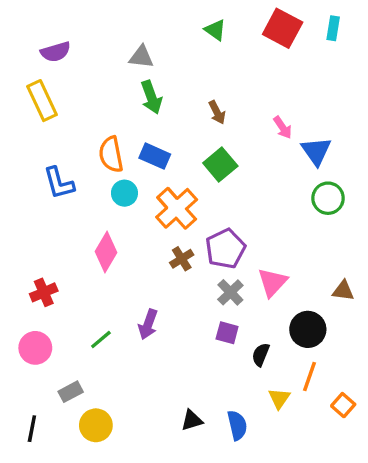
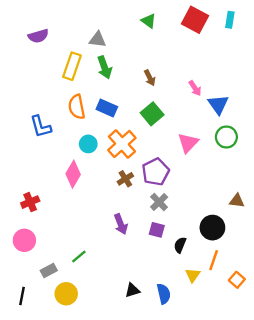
yellow rectangle: (42, 101) -> (72, 66), moved, turned 44
cyan circle: (124, 193) -> (88, 144), moved
pink triangle: (273, 282) -> (188, 143), moved
purple arrow: (148, 324) -> (121, 224), moved, turned -42
green line: (101, 339) -> (79, 257), moved

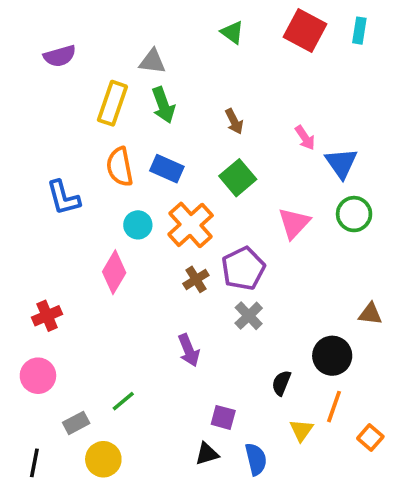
purple square: (157, 230) -> (223, 417), moved

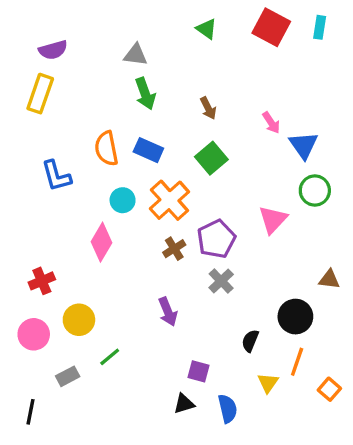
yellow rectangle: (112, 103) -> (40, 94), moved
pink triangle: (294, 223) -> (273, 220), moved
yellow circle: (103, 459) -> (79, 320), moved

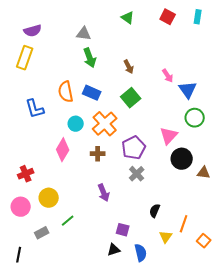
red square: (271, 27) -> (168, 17), size x0.7
brown cross: (174, 249) -> (98, 154), moved, turned 32
black circle: (295, 317) -> (182, 159), moved

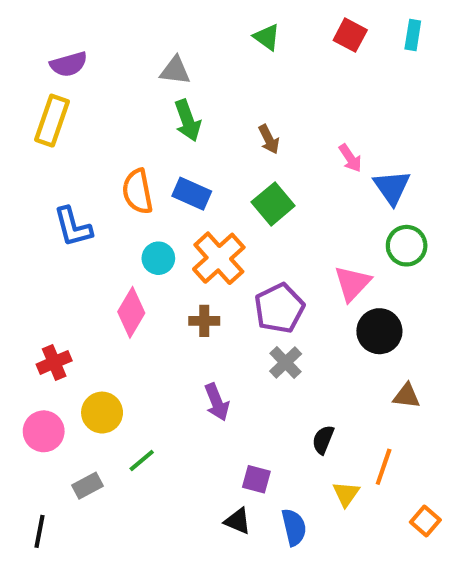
brown triangle: (204, 173) -> (407, 396), moved
orange square: (204, 241) -> (425, 521), moved
black triangle: (114, 250) -> (238, 521), turned 40

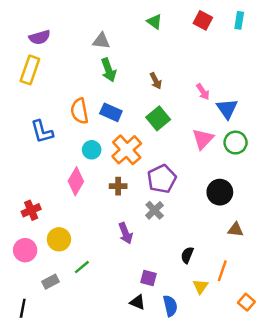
pink triangle: (352, 283) -> (203, 139), moved
gray cross: (286, 362) -> (155, 210), moved

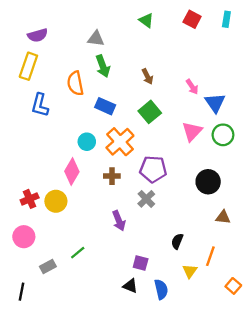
orange semicircle: (80, 111) -> (75, 83), moved
blue L-shape: (42, 132) -> (40, 105), moved, turned 30
purple pentagon: (162, 179) -> (153, 169), turned 30
yellow circle: (59, 239) -> (56, 201), moved

